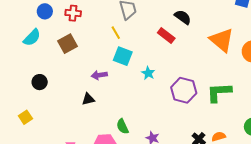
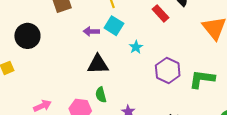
purple arrow: (99, 75) -> (91, 31), moved
black circle: (40, 82) -> (27, 36), size x1.6
black triangle: (88, 99) -> (98, 64), moved, size x1.6

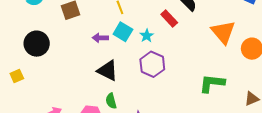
cyan star: (136, 47) -> (147, 36), moved
black triangle: (98, 64) -> (108, 71), turned 30
purple hexagon: (168, 70) -> (152, 64), moved

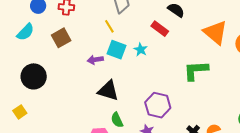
purple hexagon: (152, 64) -> (158, 105), moved
green L-shape: (212, 83) -> (196, 70), moved

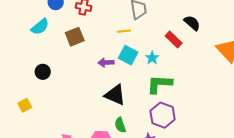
yellow line: (109, 26) -> (124, 31), turned -72
green L-shape: (196, 70) -> (159, 84), moved
black circle: (34, 76) -> (43, 72), size x0.6

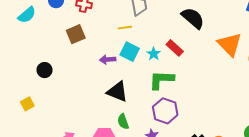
black semicircle: (192, 23) -> (193, 18), size x1.4
cyan semicircle: (40, 27) -> (27, 15), moved
red rectangle: (174, 39) -> (175, 48), moved

